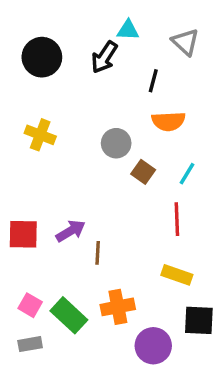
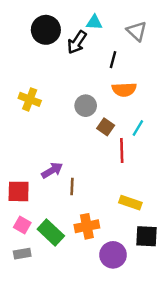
black circle: (42, 57) -> (46, 30), moved
red line: (177, 219) -> (122, 150), moved
red square: (23, 234) -> (19, 191), moved

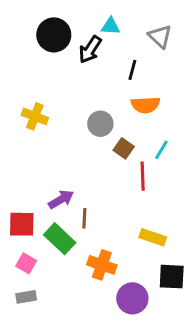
orange cross: (87, 226) -> (102, 265), turned 30
green rectangle: (51, 232) -> (60, 239), moved

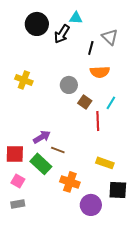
gray triangle: (160, 36) -> (110, 37), moved
brown line: (84, 218) -> (58, 150), turned -72

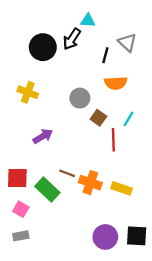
black circle: (37, 24) -> (43, 47), moved
purple arrow: (42, 137) -> (43, 136), moved
orange cross: (70, 182) -> (90, 183), moved
black square: (118, 190) -> (137, 236), moved

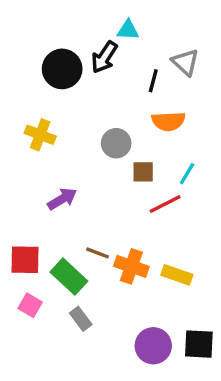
brown square: (98, 118) -> (143, 172), turned -35
red line: (113, 140) -> (165, 204), turned 65
gray rectangle: (21, 236) -> (81, 319), moved, turned 63

